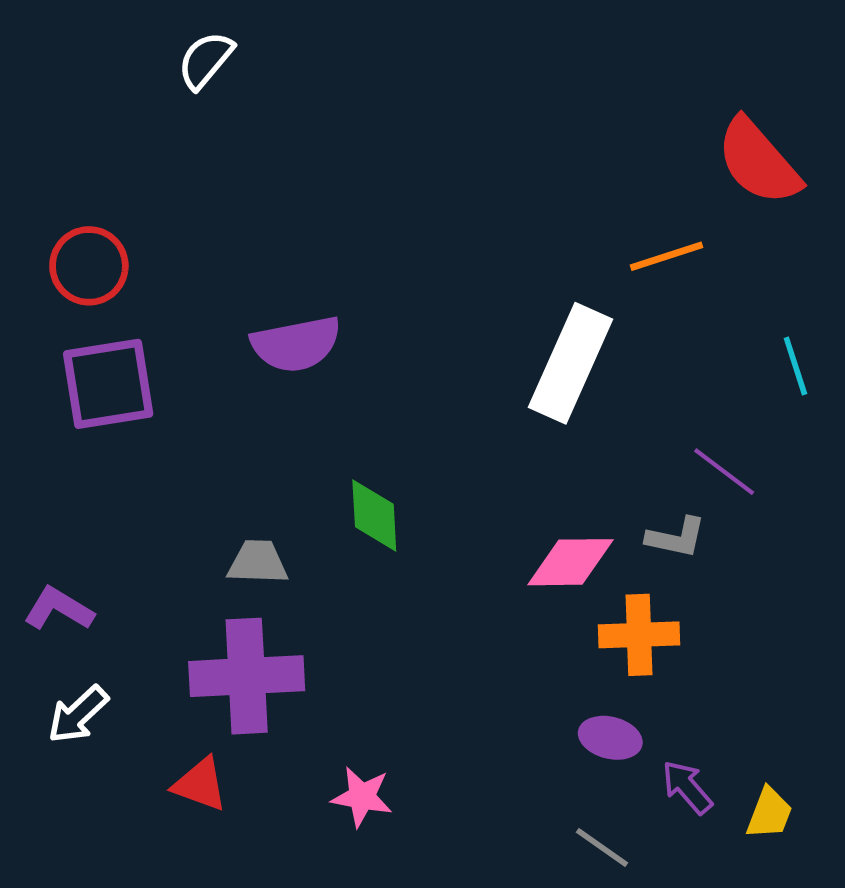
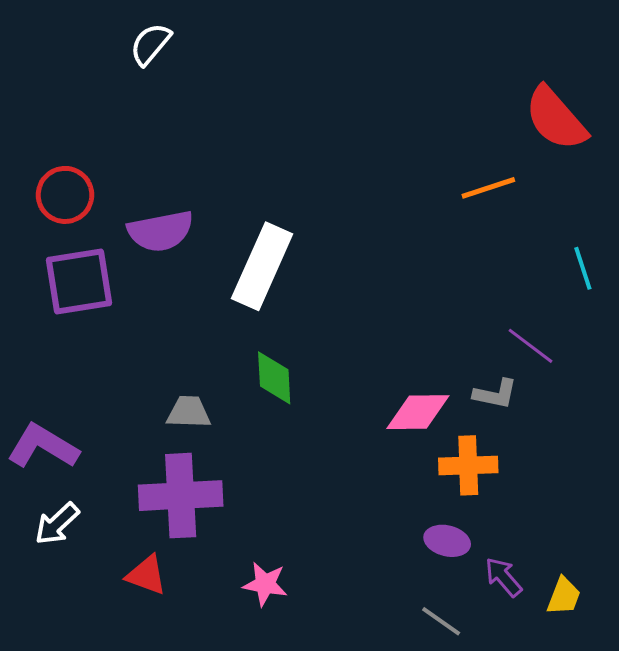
purple semicircle: (296, 344) -> (161, 231), moved
white rectangle: (570, 363) -> (262, 266), moved
purple L-shape: (59, 609) -> (43, 446), size x1.4

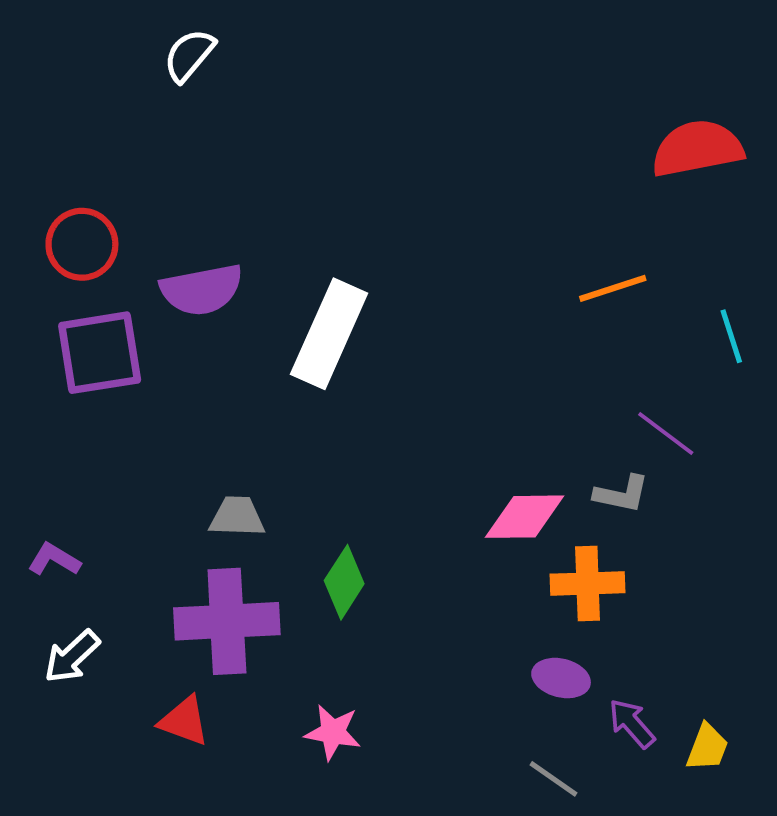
red semicircle: (556, 119) -> (697, 148), turned 120
orange line: (488, 188) -> (613, 288), moved
green diamond: (274, 378) -> (344, 582), moved, turned 36
purple L-shape: (43, 446) -> (54, 559), size x0.6

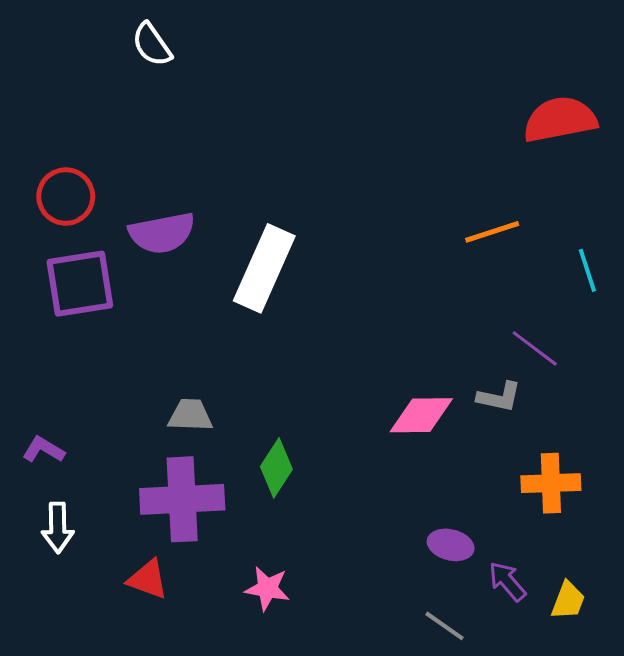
white semicircle: (189, 55) -> (152, 45), turned -75
orange cross: (588, 583) -> (551, 483), moved
white arrow: (72, 657) -> (58, 528), turned -48

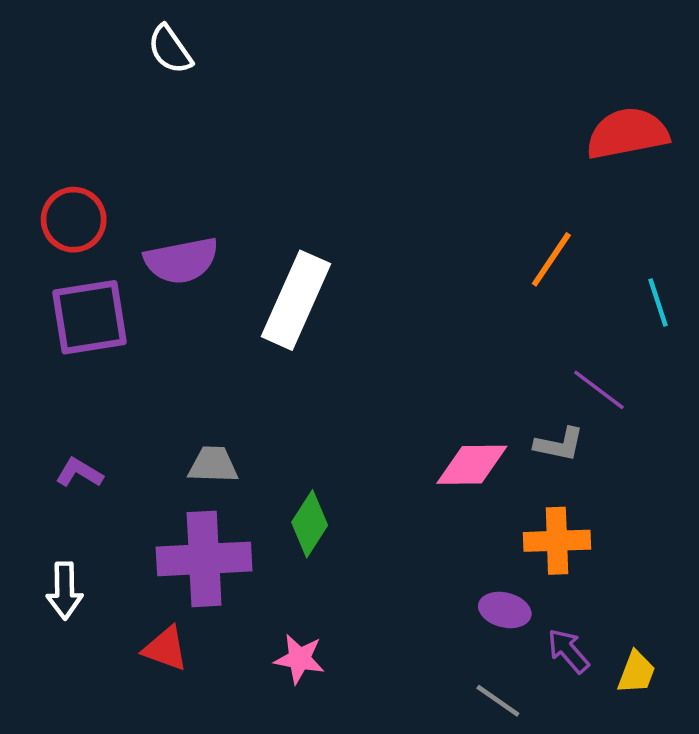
orange line: (492, 232) -> (551, 259), turned -38
purple L-shape: (43, 450) -> (79, 473), moved
orange cross: (551, 483) -> (557, 541), moved

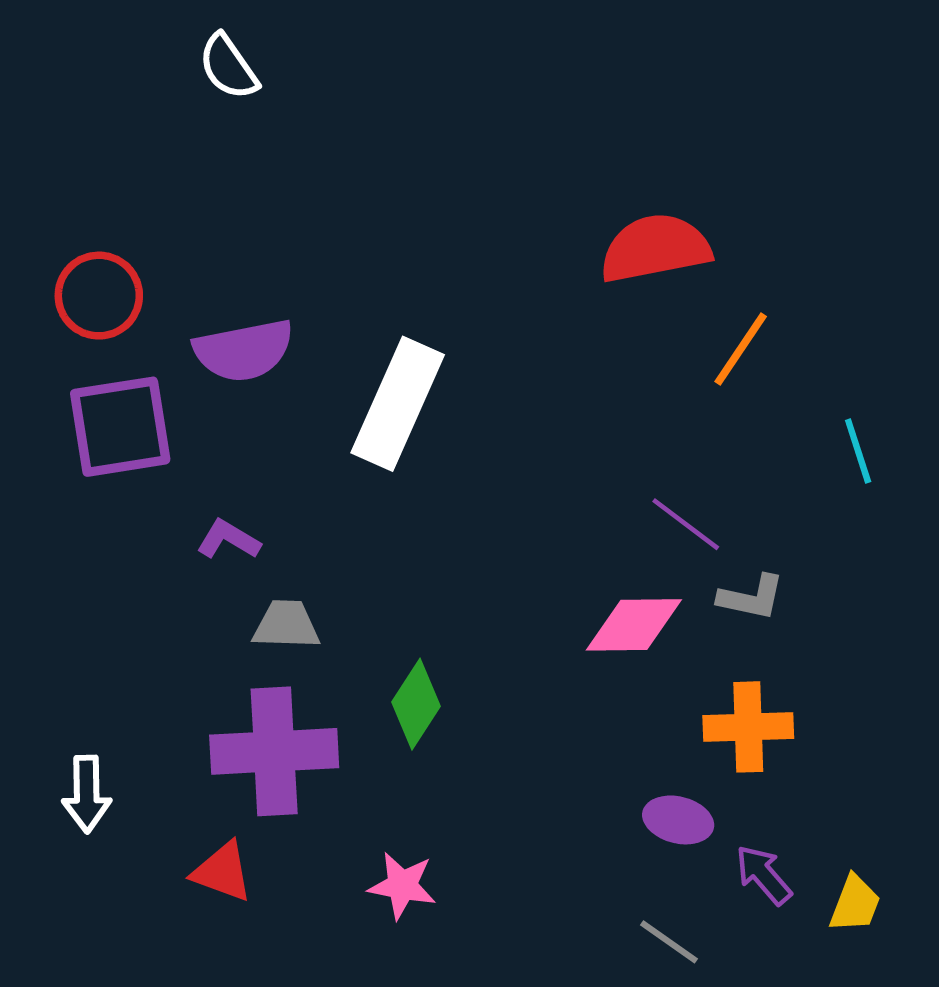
red semicircle: (627, 133) -> (655, 248), moved
cyan line: (658, 302) -> (858, 451), moved
purple line: (599, 390) -> (686, 524), moved
purple L-shape: (79, 473) -> (228, 539), moved

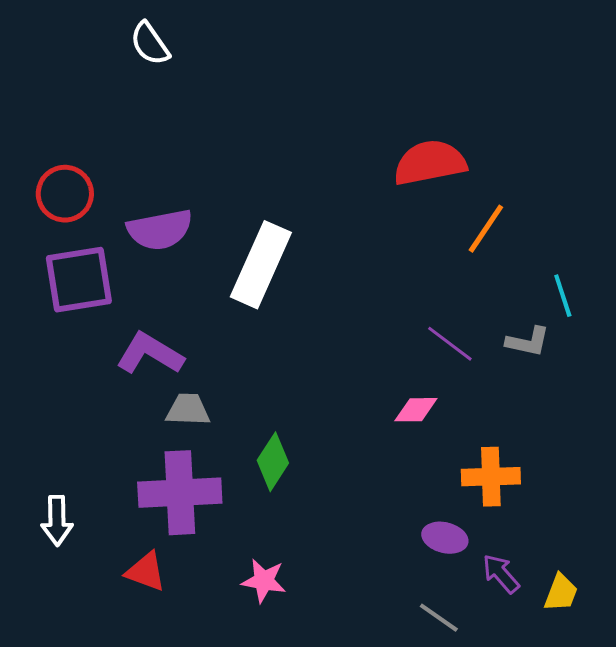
purple L-shape: (228, 539) -> (150, 354), size x1.6
gray L-shape: (751, 597) -> (528, 342), moved
pink diamond: (634, 625) -> (416, 410), size x0.7

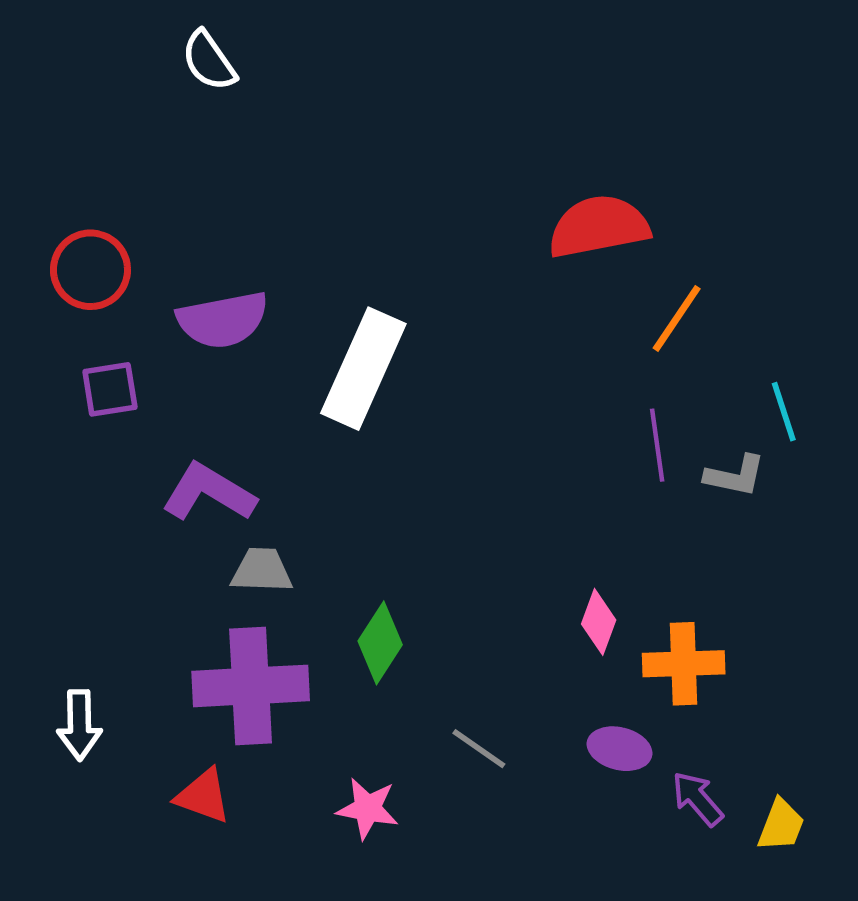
purple square: (79, 280) -> (110, 389), size x0.6
purple line: (450, 344) -> (657, 445), moved, turned 45
pink diamond: (416, 410) -> (599, 622), moved, turned -69
gray line: (439, 618) -> (479, 749), moved

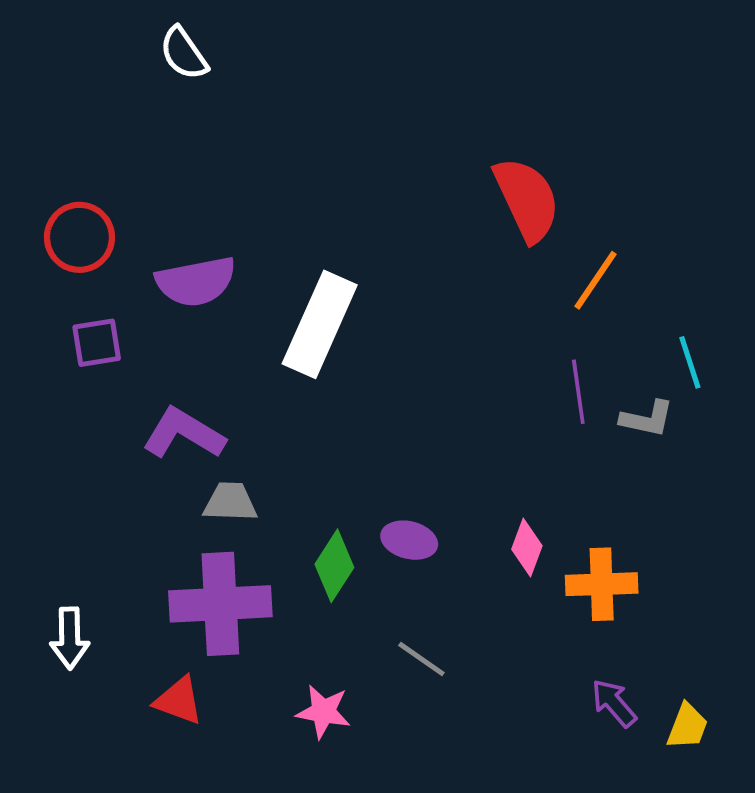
red semicircle: (599, 227) -> (527, 199), turned 76
purple ellipse: (620, 749) -> (409, 540), moved

